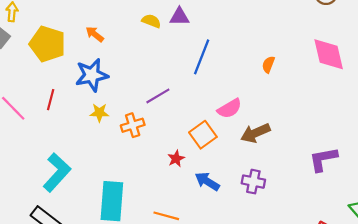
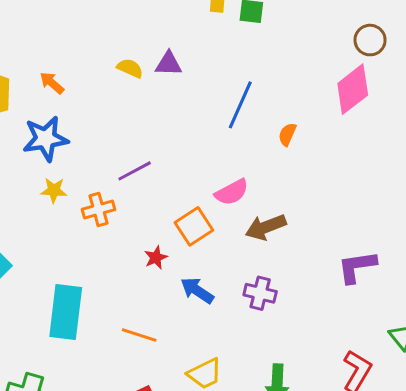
pink diamond: (329, 54) -> (353, 89), moved, turned 63
blue line: (202, 57) -> (240, 105), moved

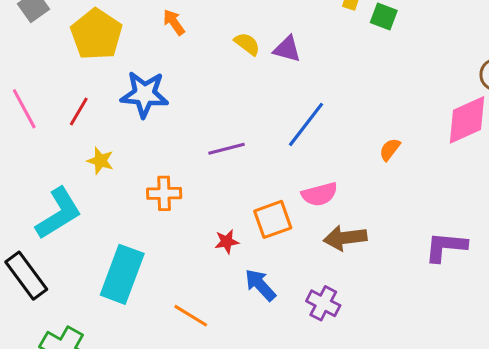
orange arrow: (52, 83) -> (174, 22), moved
blue line: (240, 105) -> (306, 124), moved
yellow star: (54, 190) -> (100, 161), moved
orange cross: (99, 209) -> (164, 193), moved
purple L-shape: (357, 267) -> (446, 247), moved

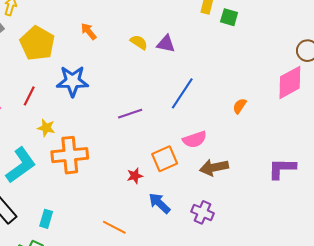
orange cross: (164, 193) -> (70, 155), moved, size x1.6
cyan rectangle: (122, 274) -> (46, 219), moved, size x0.5

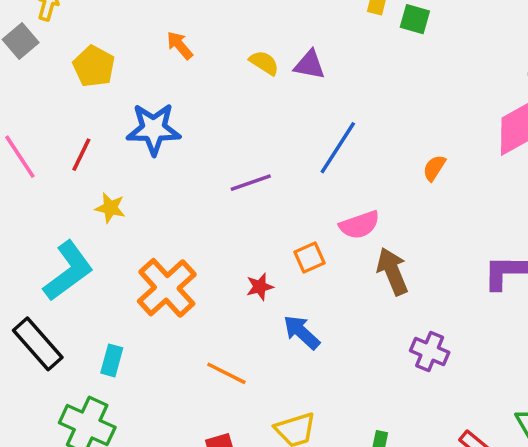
yellow pentagon: (37, 43) -> (94, 66), size x0.7
orange cross: (70, 155) -> (167, 288), moved, turned -36
orange square: (165, 159) -> (309, 258), size x0.7
brown arrow: (214, 167) -> (392, 271), turned 80
purple cross: (203, 212) -> (430, 352), moved

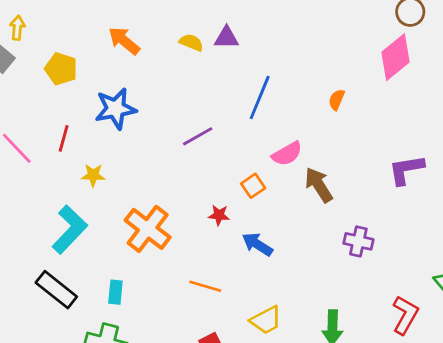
orange arrow: (180, 45) -> (124, 41), size x1.4
red star: (260, 287) -> (219, 215), turned 30

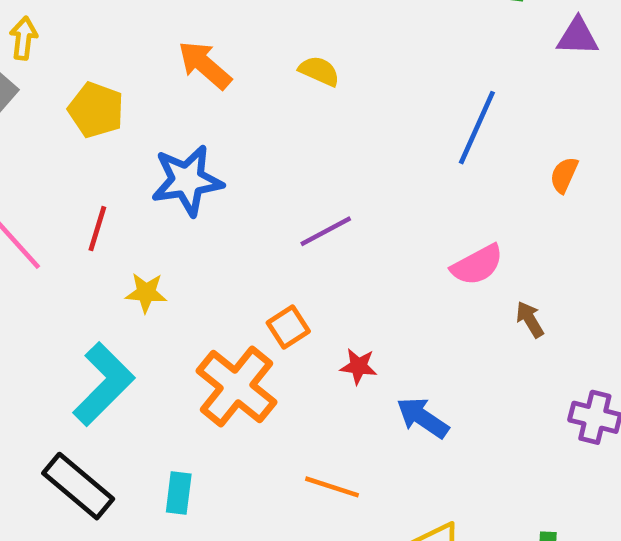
purple triangle: (226, 38) -> (578, 37), moved
blue line: (260, 98) -> (477, 128), moved
brown arrow: (319, 185) -> (530, 319), size x0.6
orange square: (253, 186) -> (288, 327), moved

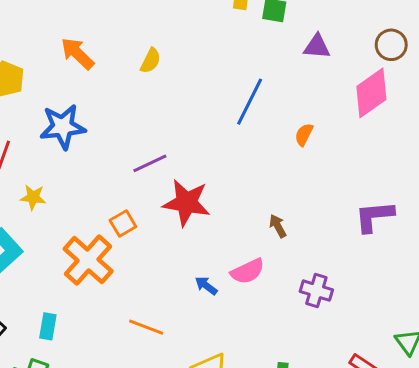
yellow semicircle: (319, 71) -> (150, 61), turned 90
pink semicircle: (477, 265) -> (248, 271), moved
red star: (358, 366) -> (186, 203), moved, size x2.0
blue arrow: (423, 418) -> (206, 286), size x0.7

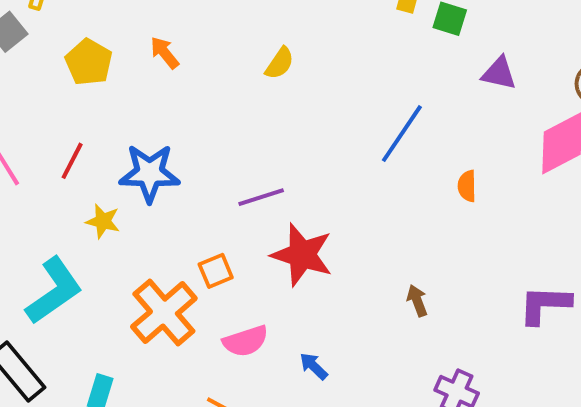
orange arrow: (77, 53) -> (165, 53), moved, size x0.7
blue star: (63, 127) -> (150, 173), moved
orange semicircle: (304, 135) -> (467, 186), turned -35
pink semicircle: (248, 271) -> (245, 341), moved

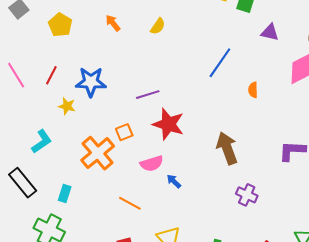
orange arrow: (165, 53) -> (113, 23), moved
cyan L-shape: (54, 291) -> (42, 142), size x0.7
brown arrow: (417, 301) -> (227, 148), size x2.0
pink semicircle: (245, 341) -> (152, 164), moved

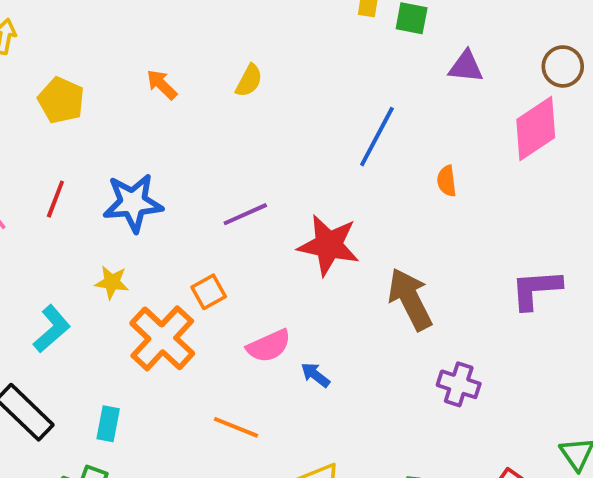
yellow star: (67, 106) -> (112, 282), moved
red star: (168, 124) -> (329, 245), moved

